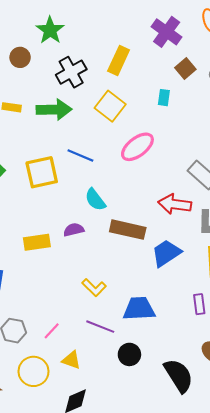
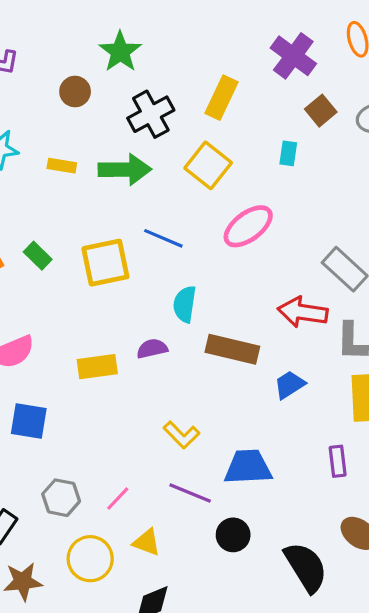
cyan semicircle: (95, 200) -> (185, 304), turned 45
blue trapezoid: (166, 253) -> (289, 385), size x0.7

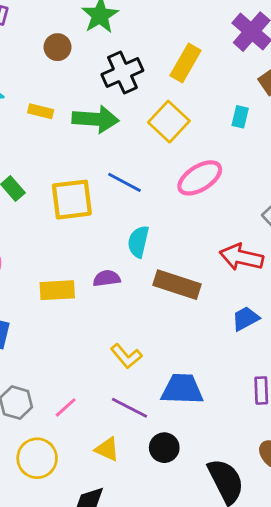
blue trapezoid: (289, 385) -> (245, 319), moved
yellow triangle: (147, 542) -> (107, 449), moved

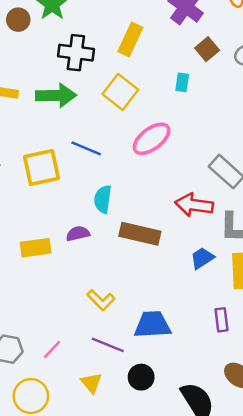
brown circle: (58, 47) -> (18, 20), moved
black cross: (122, 73) -> (76, 53), turned 36
yellow triangle: (107, 449) -> (91, 383), turned 30

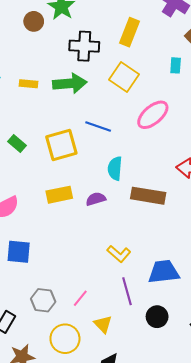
yellow rectangle: (36, 248) -> (59, 195), moved
purple line: (108, 345) -> (127, 291), turned 56
yellow triangle: (91, 383) -> (103, 324), moved

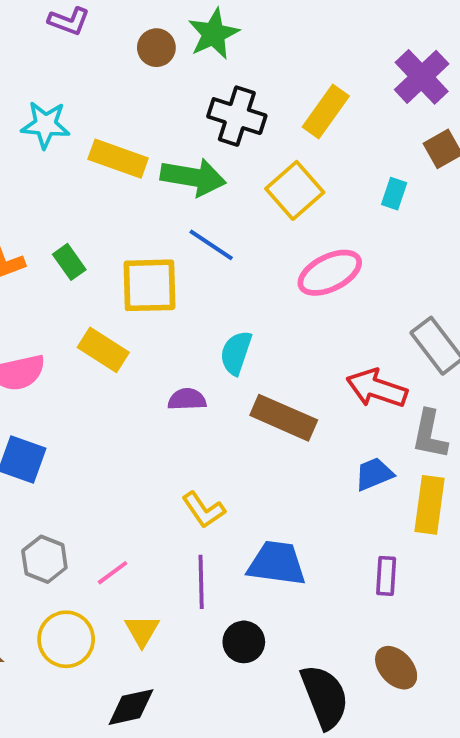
yellow rectangle: (29, 84) -> (118, 159), size x1.6
blue line: (98, 127) -> (211, 245), moved
yellow rectangle: (59, 195) -> (103, 350), moved, turned 30

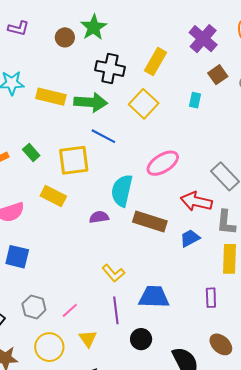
pink ellipse: (330, 273) -> (163, 163), moved
cyan semicircle: (236, 353) -> (122, 191), size x1.4
blue trapezoid: (374, 474) -> (190, 238), moved

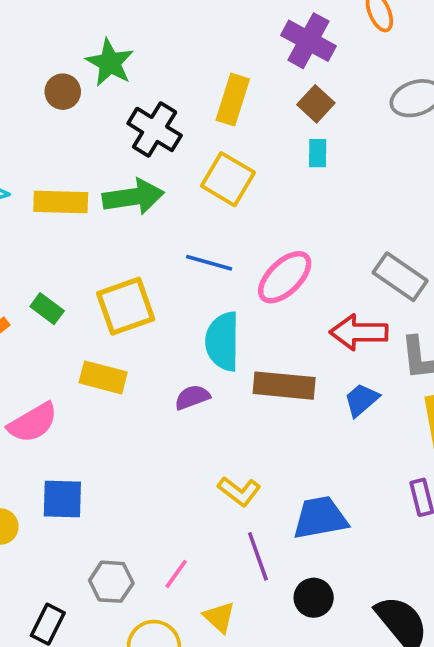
black cross: (110, 68) -> (155, 129), turned 32
brown square: (218, 75) -> (316, 104), moved
blue line: (103, 136) -> (209, 263), moved

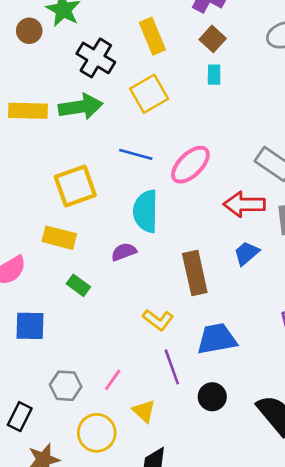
yellow rectangle: (233, 100) -> (152, 36), turned -40
yellow square: (228, 179) -> (149, 94), turned 30
green rectangle: (47, 309) -> (78, 285), moved
brown rectangle: (284, 386) -> (195, 273), moved, turned 72

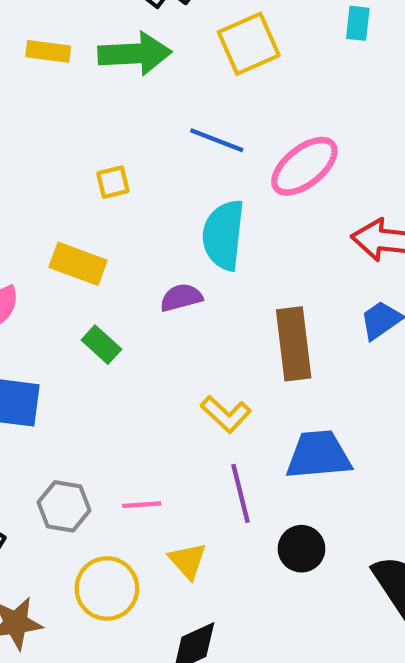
yellow rectangle: (28, 111) -> (48, 51), size x0.7
yellow square: (75, 186) -> (113, 182), size x0.5
pink line: (113, 380) -> (142, 505), turned 45

